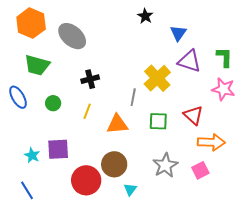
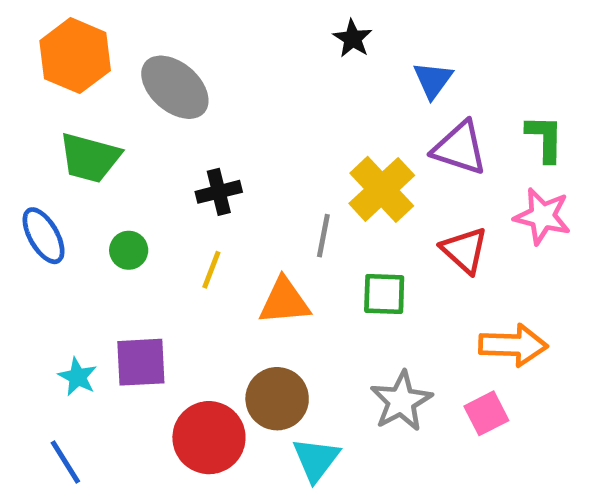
red triangle: (193, 115) -> (464, 250), moved
cyan triangle: (130, 189) -> (316, 460), size x1.5

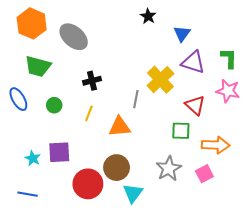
green square: (384, 294) -> (181, 131), moved
blue line: (65, 462) -> (28, 194), turned -48

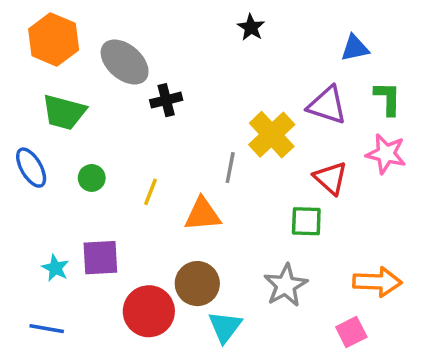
blue triangle: (182, 34) -> (355, 48), moved, turned 42
black cross: (92, 81) -> (166, 100), moved
orange arrow: (216, 145) -> (377, 282), moved
pink square: (204, 174) -> (351, 332), moved

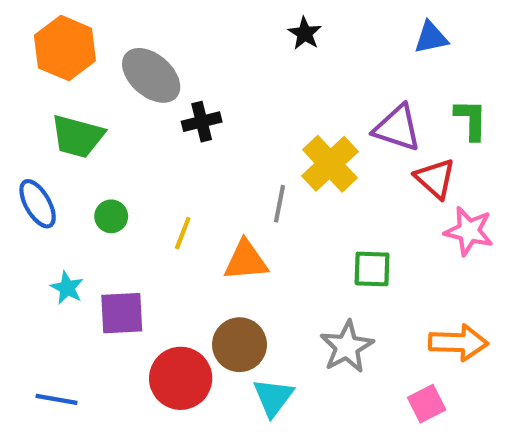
blue triangle: (355, 48) -> (431, 38), moved
pink star: (386, 154) -> (469, 231), moved
red triangle: (331, 178) -> (435, 178), moved
cyan star: (55, 268) -> (67, 288), moved

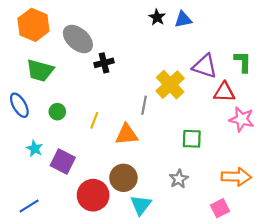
blue triangle: (431, 38) -> (183, 19), moved
red triangle: (435, 178) -> (224, 92), turned -40
purple square: (122, 313) -> (63, 162), turned 30
gray star: (347, 347) -> (179, 179), size x0.7
blue line: (57, 399) -> (29, 206), turned -42

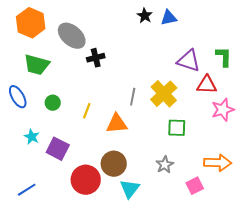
yellow cross: (170, 85) -> (164, 94), moved
pink star: (242, 119) -> (223, 110), turned -30
pink square: (220, 208) -> (195, 186), moved

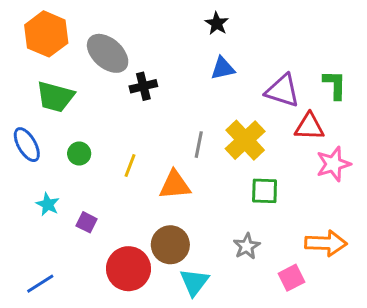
blue triangle: (169, 18) -> (223, 68), moved
purple square: (58, 149) -> (87, 222), size x0.6

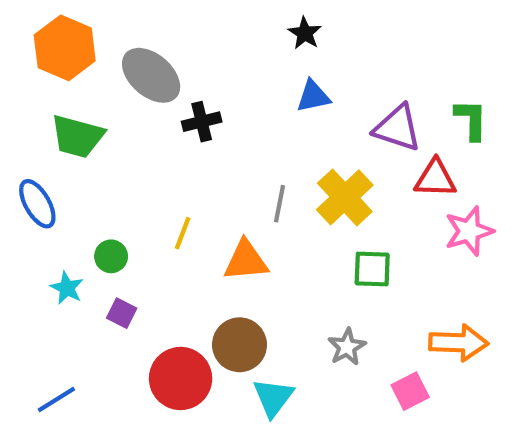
green circle: (79, 154) -> (111, 256), moved

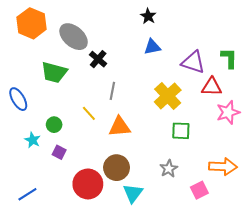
black cross: (202, 122) -> (98, 59), turned -36
green trapezoid: (77, 136) -> (54, 72), moved
gray line: (279, 204) -> (112, 91), moved
yellow line: (183, 233) -> (89, 113), turned -63

